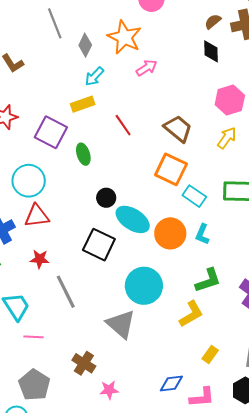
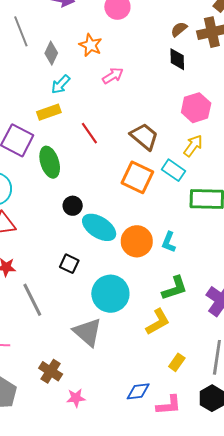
orange star: (124, 37) -> (91, 45), size x0.7
green ellipse: (83, 154) -> (50, 162), size x1.4
cyan rectangle: (194, 196) -> (173, 170), moved
black square: (99, 245) -> (69, 264), moved, size x0.6

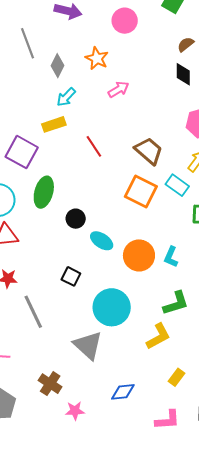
green ellipse: (50, 162) -> (44, 192), moved, turned 32
cyan ellipse: (99, 227) -> (102, 241), size x0.7
blue diamond: (138, 391) -> (123, 392), moved

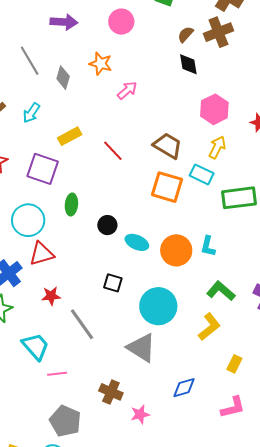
cyan arrow: (66, 97) -> (31, 113), moved
green ellipse: (44, 192) -> (71, 205), size x0.7
green L-shape: (176, 303) -> (221, 291), turned -112

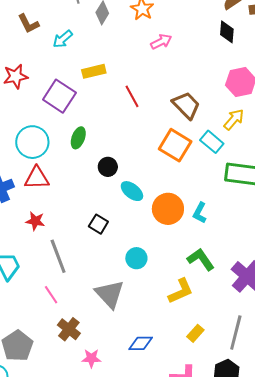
cyan circle: (158, 306) -> (136, 258), size x0.6
pink line: (57, 374) -> (51, 295), moved, turned 48

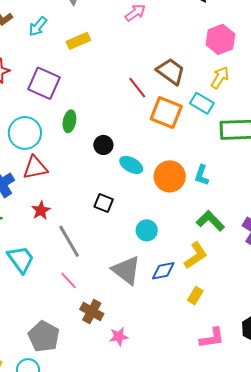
yellow rectangle: (94, 71) -> (78, 41), moved
red line: (132, 96) -> (137, 88), moved
red star: (35, 221) -> (41, 210), turned -30
yellow rectangle: (195, 333) -> (195, 296), moved
blue diamond: (141, 343) -> (163, 271), moved

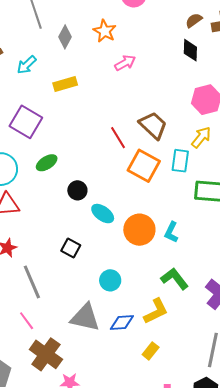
cyan rectangle: (202, 103) -> (180, 161), turned 60
green ellipse: (69, 121) -> (47, 163), turned 40
gray triangle: (126, 270) -> (85, 317), turned -32
brown cross: (92, 312) -> (46, 354), size x1.4

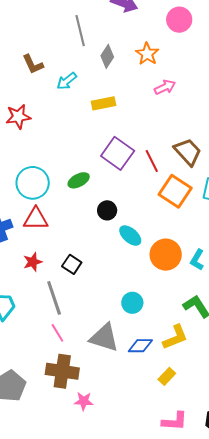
purple square: (26, 122) -> (118, 153), moved
black square: (71, 248) -> (72, 264), moved
pink line: (27, 321) -> (57, 333), moved
brown cross: (46, 354) -> (62, 371), turned -32

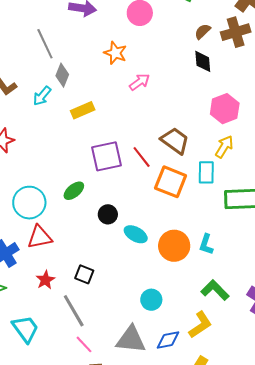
gray diamond: (107, 56) -> (62, 75), moved
purple square: (118, 153) -> (107, 156), turned -36

